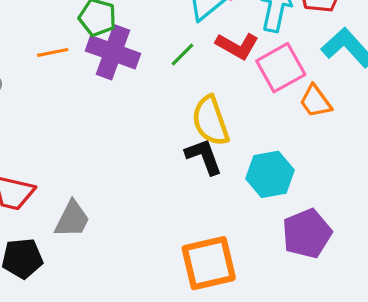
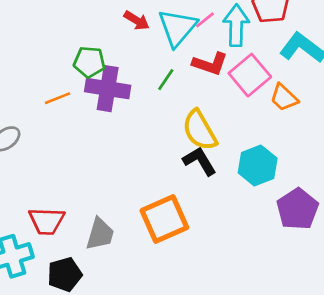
orange square: (209, 263) -> (164, 219), moved

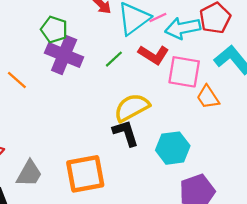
cyan arrow: (236, 25) -> (183, 28), turned -116
pink square: (250, 75) -> (184, 72), turned 36
orange line: (58, 98) -> (17, 80), moved, turned 50
yellow semicircle: (200, 130) -> (132, 108), turned 78

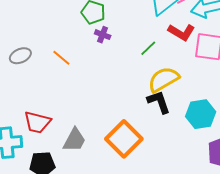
purple cross: (64, 55) -> (103, 35), size x0.5
green line: (114, 59) -> (148, 48), moved
orange square: (85, 174) -> (124, 139), turned -33

